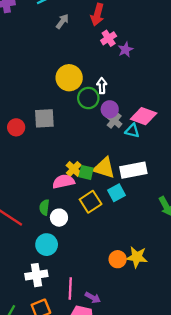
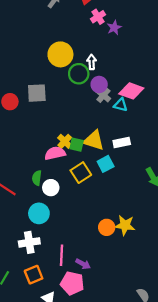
white rectangle: (133, 170) -> (122, 142), size x0.7

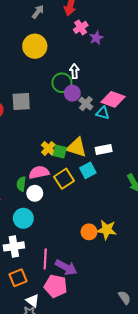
yellow circle: (60, 54) -> (35, 46), moved
purple circle: (99, 84) -> (72, 93), moved
pink semicircle: (55, 153) -> (39, 172), moved
purple arrow: (83, 264) -> (66, 267), size x1.5

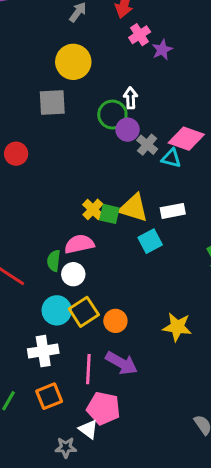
gray square: (21, 101) -> (52, 102), moved
yellow square: (64, 179) -> (84, 312), moved
orange circle: (89, 232) -> (115, 321), moved
purple arrow: (66, 267) -> (121, 363), moved
white triangle: (33, 301) -> (88, 429), moved

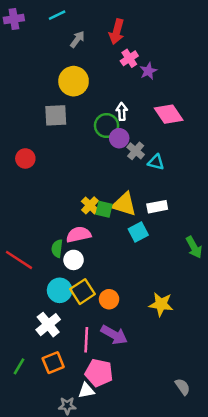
pink diamond: (186, 139) -> (169, 114), moved, turned 36
white cross: (43, 351) -> (48, 325), turned -30
white triangle: (88, 429) -> (86, 391), turned -48

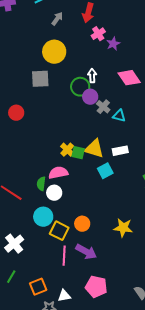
yellow square: (82, 292) -> (59, 231), moved, turned -30
white cross: (48, 325) -> (14, 244), moved
orange square: (53, 363) -> (38, 287), moved
pink pentagon: (99, 373) -> (96, 287), moved

